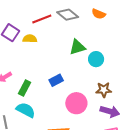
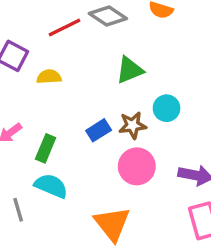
yellow semicircle: (30, 39) -> (49, 77), moved
cyan circle: (96, 59) -> (167, 108), moved
brown star: (104, 90) -> (133, 125), moved

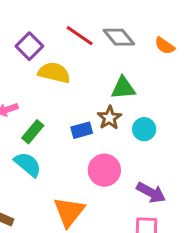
red line: (64, 28) -> (80, 36), turned 44
yellow semicircle: (49, 77) -> (54, 73), size x1.5
brown star: (133, 125) -> (109, 118), moved, turned 30

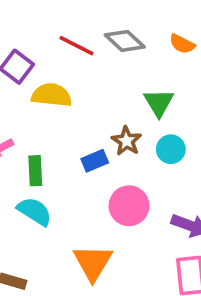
green triangle: (123, 88) -> (159, 103), moved, turned -48
green rectangle: (33, 132) -> (35, 171), turned -35

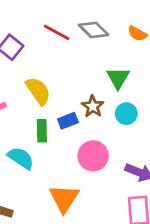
yellow semicircle: (52, 95) -> (38, 91), moved, turned 48
green rectangle: (35, 171) -> (42, 131), moved

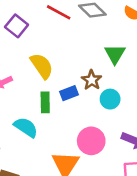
cyan circle: (126, 114) -> (110, 99), moved
pink circle: (93, 156) -> (91, 141), moved

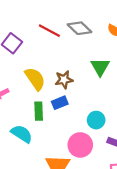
brown star: (92, 80) -> (64, 80), moved, turned 30
cyan circle: (110, 99) -> (96, 120), moved

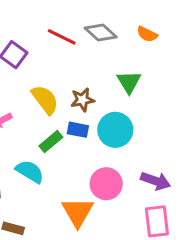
blue rectangle: (60, 103) -> (78, 130), turned 35
green rectangle: (39, 111) -> (51, 142), turned 54
cyan circle: (96, 120) -> (115, 130), moved, size x1.5

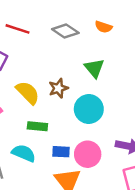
red line: (62, 37) -> (17, 29), moved
blue rectangle: (78, 130) -> (61, 152), moved
green rectangle: (51, 142) -> (37, 126), turned 54

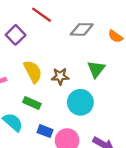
gray diamond: (65, 31) -> (82, 29), turned -50

